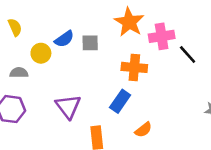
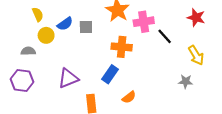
yellow semicircle: (15, 27) -> (38, 14), moved
purple triangle: (68, 106) -> (68, 78), turned 45

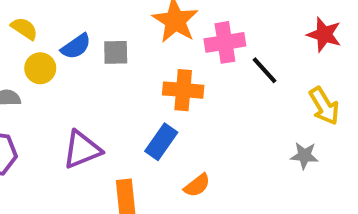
yellow semicircle: (38, 14) -> (24, 29), turned -32

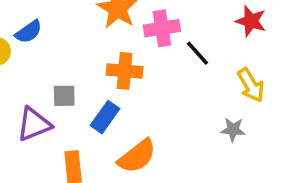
gray square: (116, 52) -> (64, 96), moved
orange semicircle: (197, 185) -> (137, 156), size x1.6

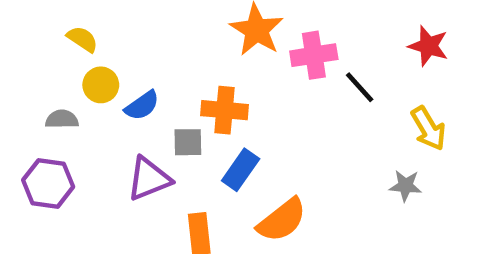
blue semicircle: (29, 32) -> (142, 106), moved
orange cross: (125, 71) -> (225, 110), moved

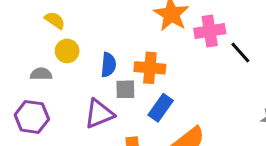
blue semicircle: (142, 106) -> (108, 65), moved, turned -50

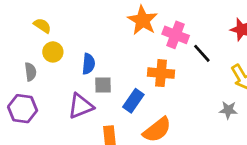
pink cross: (210, 31) -> (176, 35), turned 30
orange cross: (150, 68) -> (161, 73), moved
gray semicircle: (41, 74) -> (30, 72), turned 84

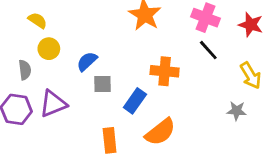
pink cross: (176, 35) -> (206, 18), moved
blue semicircle: (88, 64) -> (87, 61), turned -138
purple triangle: (81, 106) -> (53, 104), moved

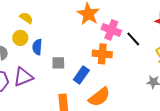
pink cross: (206, 18) -> (111, 30), moved
yellow semicircle: (38, 20) -> (26, 18), moved
blue semicircle: (87, 61) -> (37, 47), moved, turned -42

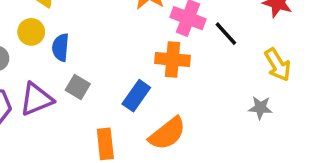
gray square: (58, 63) -> (78, 87), moved, turned 32

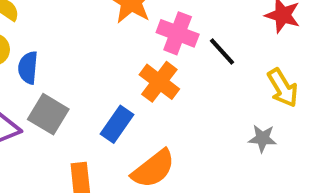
orange cross: (172, 59) -> (159, 82), turned 32
gray square: (78, 87) -> (48, 114), size x1.4

